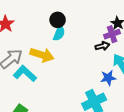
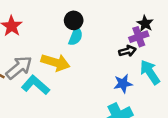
blue star: (108, 78) -> (123, 84), moved

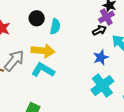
black circle: (74, 20) -> (37, 18), moved
cyan L-shape: (36, 85) -> (43, 70), moved

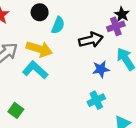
black arrow: (99, 30) -> (91, 40), moved, size x1.5
cyan cross: (102, 86) -> (96, 100), size x0.7

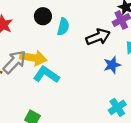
yellow arrow: (39, 49) -> (33, 58), moved
cyan cross: (96, 100) -> (117, 107), moved

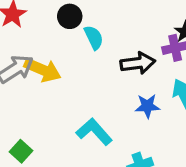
cyan semicircle: (63, 27) -> (94, 37), turned -54
cyan L-shape: (46, 75) -> (94, 132), moved

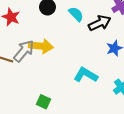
cyan semicircle: (94, 37) -> (76, 14), moved

